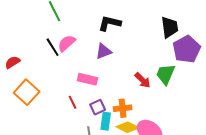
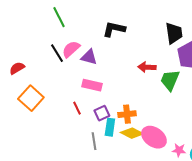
purple triangle: (104, 51) -> (89, 57), moved, turned 36
red arrow: (143, 80) -> (147, 67), moved, turned 138

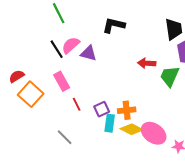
red semicircle: (17, 68) -> (17, 76), moved
pink rectangle: (92, 85) -> (62, 81), moved, turned 48
gray line: (94, 141) -> (65, 137), moved, turned -36

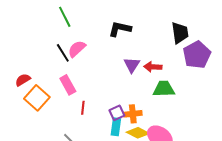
purple triangle: (89, 53) -> (132, 65), moved, turned 48
green trapezoid: (170, 76) -> (164, 89), moved, turned 65
red line: (77, 104) -> (83, 108), turned 32
purple square: (102, 109) -> (117, 113), moved

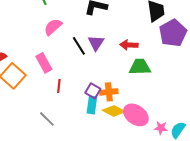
black line: (63, 53) -> (79, 46), moved
purple triangle: (132, 65) -> (96, 43), moved
purple square: (117, 113) -> (93, 91), turned -35

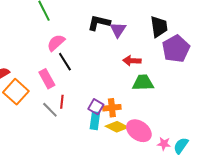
purple triangle: (96, 43) -> (118, 30), moved
black line: (79, 46) -> (65, 62), moved
gray line: (47, 119) -> (50, 110), moved

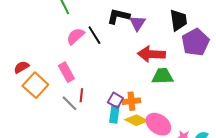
red arrow: (132, 61) -> (151, 54), size x1.5
black line: (65, 62) -> (94, 35), moved

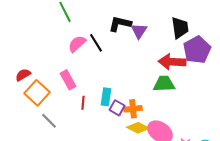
red arrow: (151, 54) -> (172, 62), moved
gray line: (69, 103) -> (49, 121), moved
cyan rectangle: (114, 114) -> (106, 97), moved

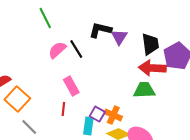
black trapezoid: (180, 28) -> (150, 44), moved
pink rectangle: (68, 80) -> (71, 86), moved
cyan rectangle: (106, 97) -> (88, 126), moved
orange cross: (133, 109) -> (113, 115), turned 30

